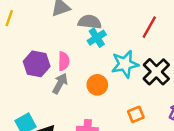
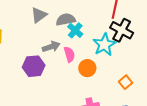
pink semicircle: (64, 61) -> (69, 54), moved
black cross: (156, 72) -> (122, 30), moved
gray arrow: (60, 83) -> (51, 47), moved, turned 60

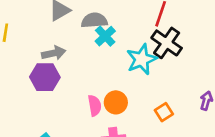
gray arrow: (51, 47) -> (54, 53), moved
pink semicircle: (69, 54) -> (95, 105), moved
orange circle: (87, 68) -> (116, 102), moved

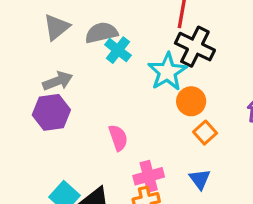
orange circle: (116, 102) -> (191, 101), moved

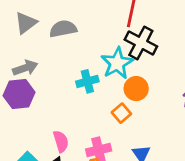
cyan cross: (118, 50) -> (87, 81), moved, turned 35
orange square: (205, 133) -> (121, 113), moved
pink semicircle: (118, 138) -> (61, 141), moved

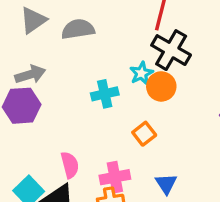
cyan star: (117, 63) -> (141, 73), size x0.6
orange circle: (136, 89) -> (161, 86), moved

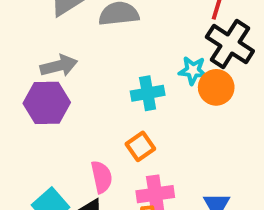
cyan star: (141, 73) -> (193, 70), turned 30
orange square: (144, 134) -> (140, 146), moved

